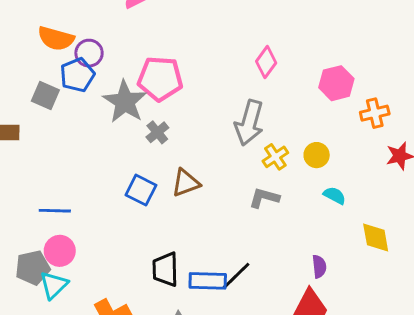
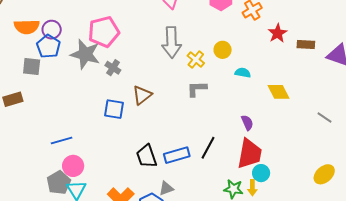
black line: (236, 276) -> (208, 148), moved

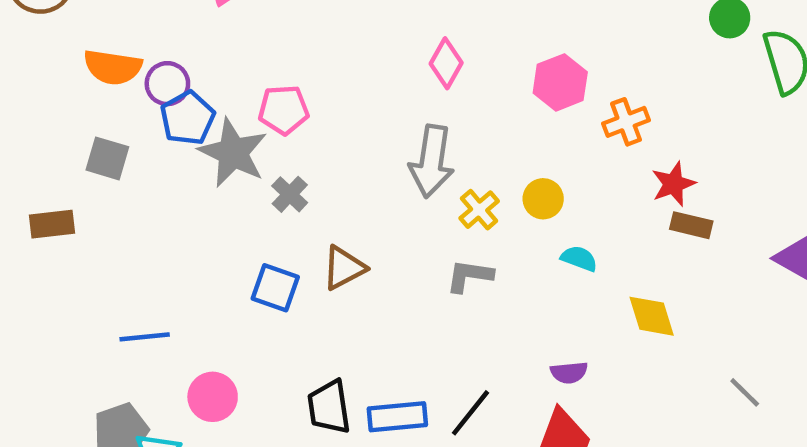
pink pentagon: (104, 32) -> (284, 110), size x0.7
brown rectangle: (306, 45) -> (691, 225), moved
blue pentagon: (48, 46) -> (188, 118), moved
purple semicircle: (247, 123) -> (569, 373), turned 98
pink circle: (73, 166) -> (213, 397), moved

